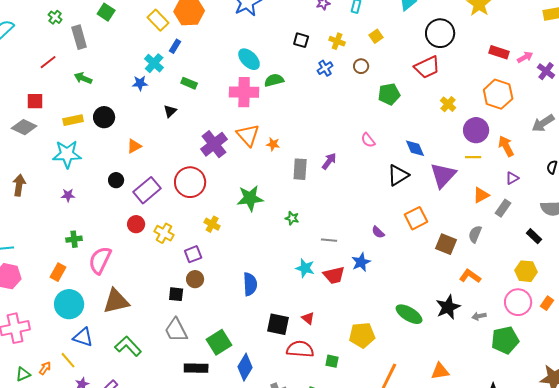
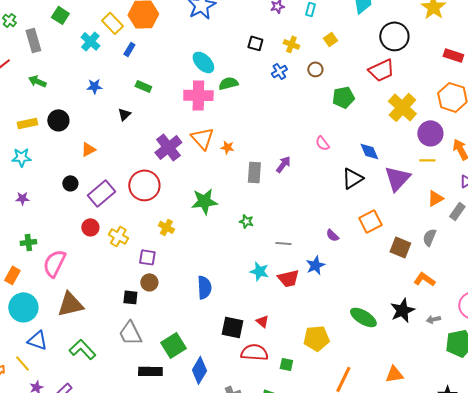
cyan cross: (154, 63) -> (90, 41), moved
yellow cross: (448, 104) -> (402, 107), size x1.8
cyan star: (67, 154) -> (21, 157), size x0.7
purple square: (193, 254) -> (147, 257), turned 30

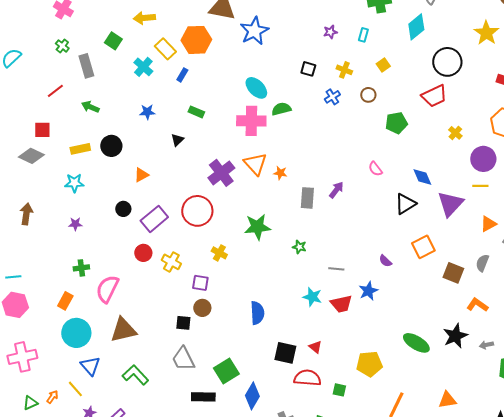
yellow cross: (402, 107) -> (455, 133), size x0.5
blue triangle: (37, 340) -> (90, 366), turned 30

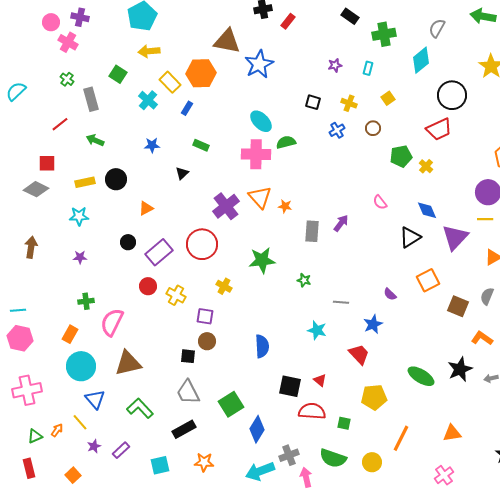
yellow cross: (455, 133) -> (426, 166), moved
red trapezoid: (341, 304) -> (359, 354), moved, turned -120
black rectangle: (203, 397) -> (184, 429), moved, turned -30

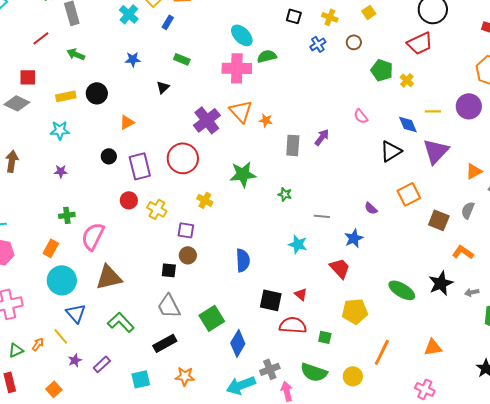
green pentagon: (401, 156) -> (382, 70), turned 30
yellow line: (485, 219) -> (433, 111), moved
purple rectangle: (159, 252) -> (140, 166), turned -64
pink cross: (444, 475) -> (425, 389), turned -30

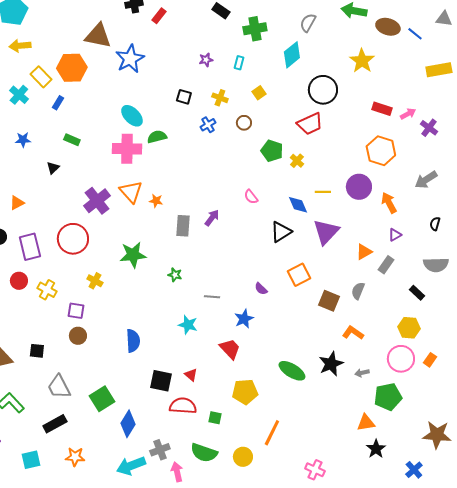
black square: (169, 270) -> (37, 351), moved
orange triangle: (433, 347) -> (366, 423), moved

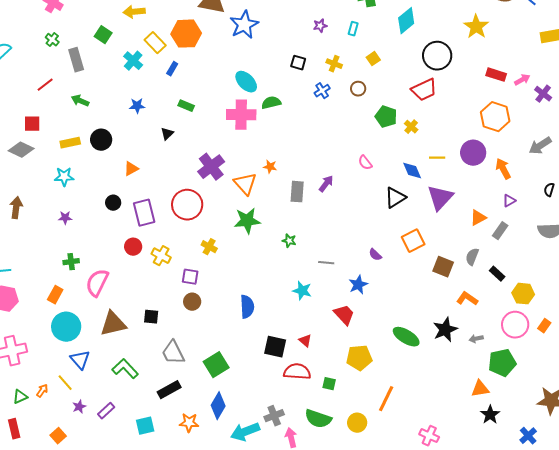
orange triangle: (131, 192) -> (245, 184), moved
black rectangle: (417, 293) -> (497, 274), moved
blue diamond: (128, 424) -> (218, 406), moved

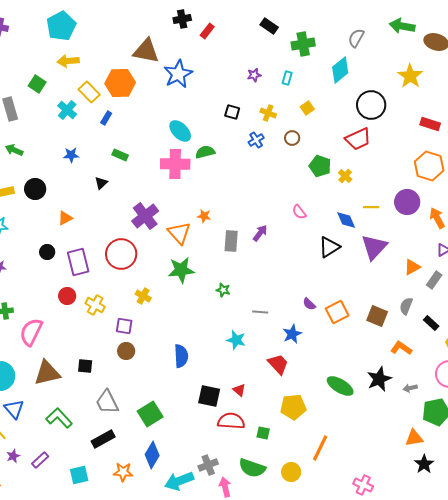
orange square: (413, 241) -> (337, 312), moved

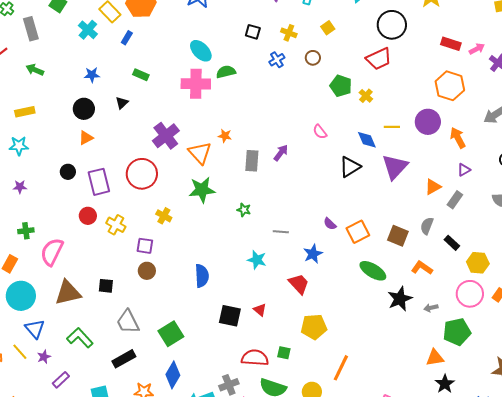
black circle: (35, 189) -> (84, 109), moved
green ellipse: (340, 386) -> (373, 271), moved
red semicircle: (231, 421) -> (255, 358), moved
purple star: (13, 456) -> (44, 357), moved

